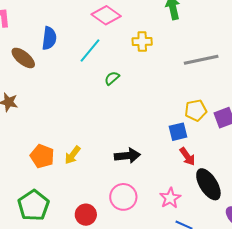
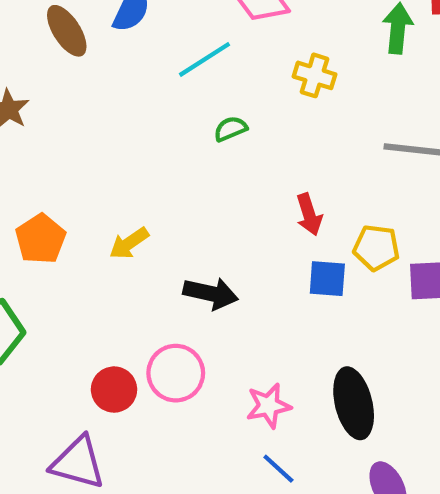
yellow arrow: (72, 155) -> (129, 243), moved
red arrow: (187, 156) -> (309, 215), moved
red circle: (86, 215) -> (114, 390), moved

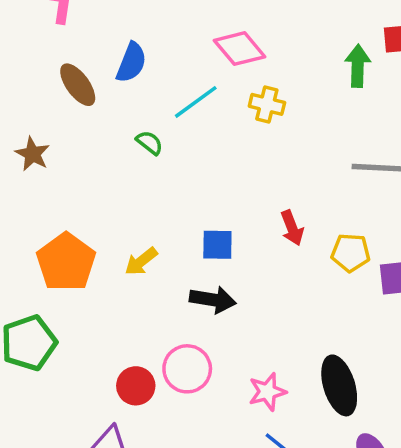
yellow cross: (315, 75) -> (267, 104), moved
green semicircle: (230, 129) -> (149, 143), moved, turned 64
orange pentagon: (41, 239) -> (66, 262), size x1.4
blue square: (327, 279) -> (217, 245), moved

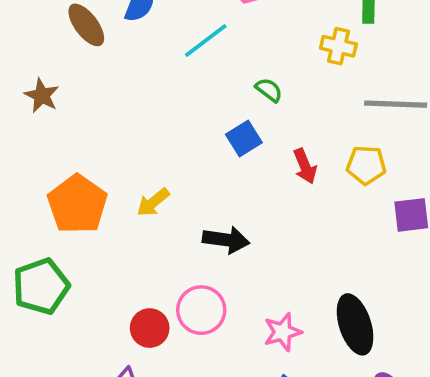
yellow cross: (267, 104) -> (338, 46), moved
green semicircle: (149, 143) -> (269, 90), moved
blue square: (217, 245) -> (244, 139), moved, turned -32
yellow pentagon: (351, 253) -> (366, 165), moved

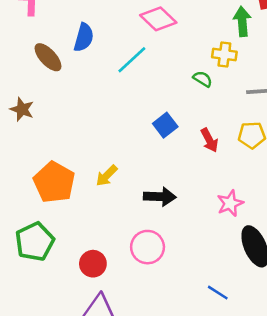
green semicircle: (269, 90) -> (203, 79), moved
red circle: (150, 328) -> (93, 264), moved
pink star: (283, 332) -> (230, 203), moved

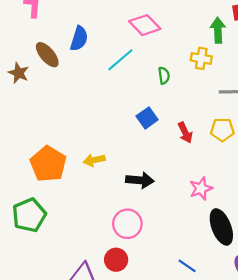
green semicircle: (203, 79) -> (164, 76), moved, turned 49
brown star: (22, 109) -> (19, 73), moved
yellow arrow: (107, 176) -> (94, 160), turned 30
red circle: (93, 264) -> (116, 260), moved

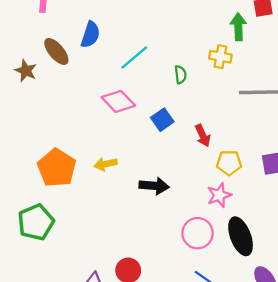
pink diamond: (145, 25) -> (118, 101), moved
yellow pentagon: (222, 130) -> (229, 163), moved
pink circle: (127, 224) -> (198, 233), moved

